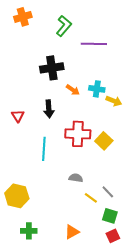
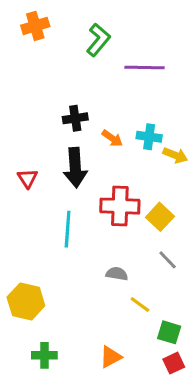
black cross: (52, 68) -> (75, 118), moved, size x0.7
black arrow: (49, 109) -> (75, 168), size x1.4
gray line: (108, 192) -> (168, 260), moved

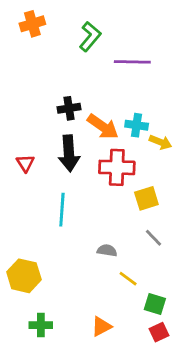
orange arrow: (112, 138) -> (103, 127), size x1.6
red cross: (120, 206) -> (117, 167), moved
yellow square: (160, 217) -> (146, 198), turned 30

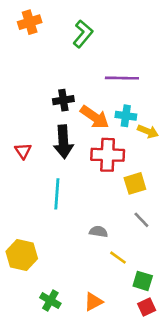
purple line: (132, 62) -> (122, 78), moved
green cross: (41, 325) -> (50, 301), moved, turned 30

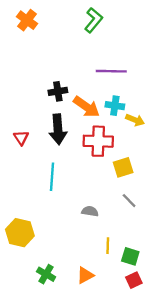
orange cross: (30, 22) -> (27, 20), turned -36
green L-shape: (83, 34) -> (93, 20), moved
yellow line: (118, 258) -> (108, 246), moved, turned 56

